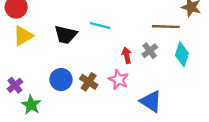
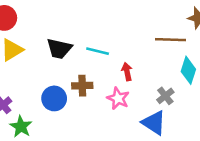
cyan line: (100, 25) -> (98, 51), moved
gray cross: (150, 51) -> (165, 96), moved
brown cross: (89, 82) -> (82, 86), moved, turned -36

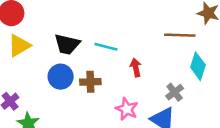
blue circle: (54, 98) -> (61, 77), moved
pink star: (118, 98) -> (127, 109), moved

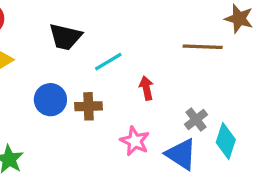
black trapezoid: (67, 44) -> (65, 37), moved
cyan line: (106, 47) -> (108, 62), turned -45
cyan diamond: (198, 66) -> (226, 141), moved

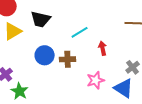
black trapezoid: (65, 37) -> (41, 19), moved
pink star: (135, 141) -> (96, 80), turned 30

